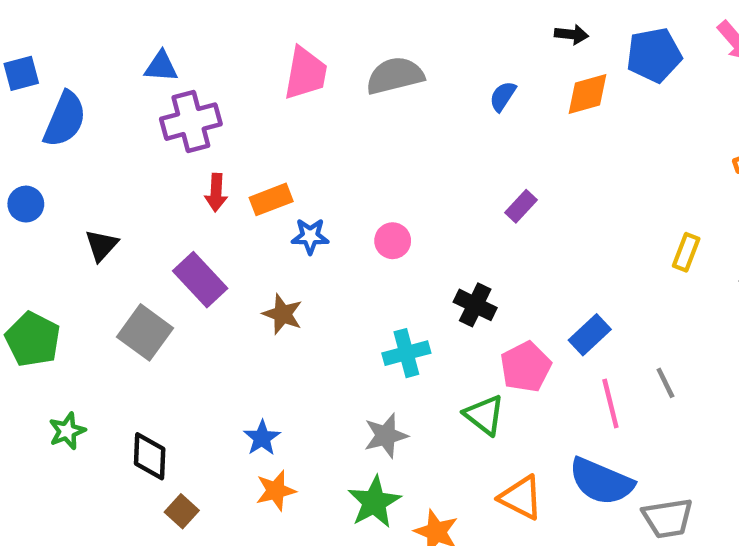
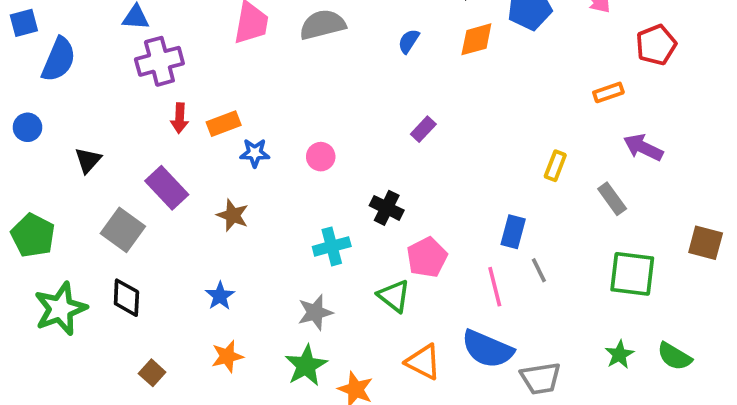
blue rectangle: (590, 335) -> (513, 232), moved, turned -32
green star: (67, 431) -> (60, 309), size x1.8
blue star: (262, 438) -> (220, 296), moved
black diamond: (150, 456) -> (126, 298), moved

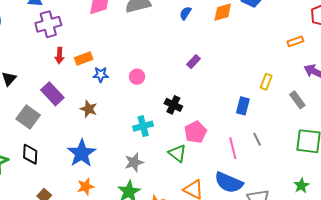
blue rectangle: (513, 232) -> (243, 106), moved
blue star: (220, 296) -> (82, 153), size x1.8

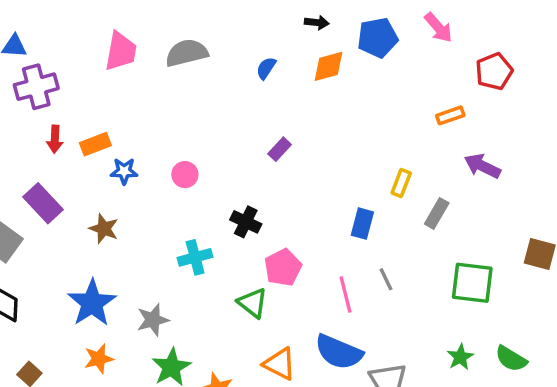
gray rectangle: (297, 100) -> (437, 213), moved, turned 66
gray star: (134, 162) -> (153, 320), moved

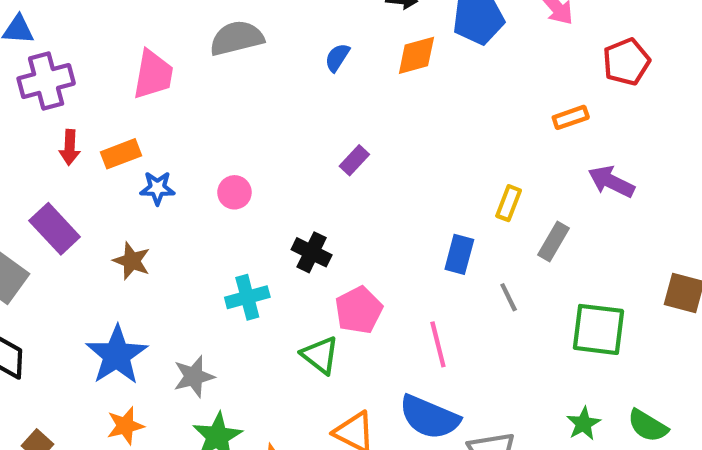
pink trapezoid: (121, 51) -> (153, 75), moved
gray line: (386, 279) -> (509, 297), moved

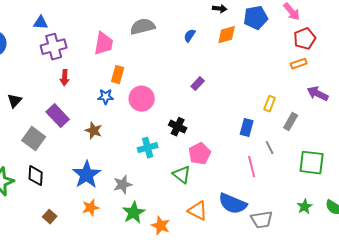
red pentagon: (626, 62) -> (305, 39), moved
orange rectangle: (121, 154) -> (118, 75), moved, turned -54
pink circle: (234, 192) -> (142, 99), size x1.6
pink line: (438, 344) -> (252, 167), moved

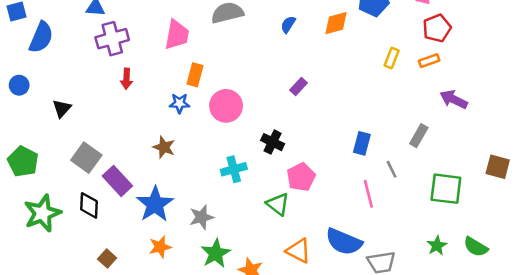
yellow rectangle: (270, 104) -> (392, 58), moved
purple rectangle: (58, 116) -> (117, 181), moved

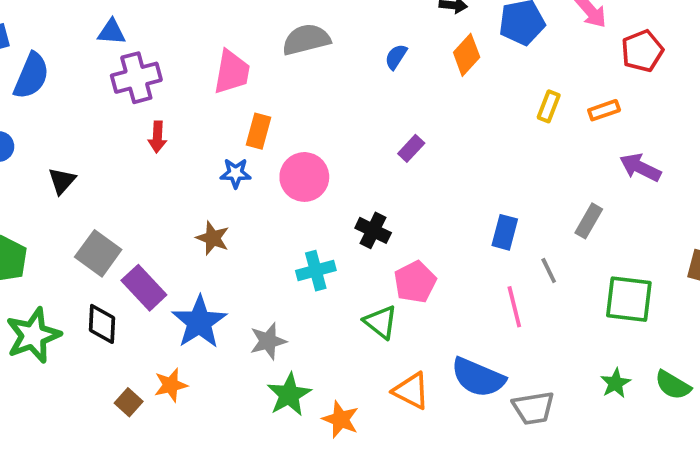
orange diamond: (336, 23) -> (467, 55), turned -32
red pentagon: (437, 28) -> (642, 51), moved
orange star: (160, 247) -> (171, 385), moved

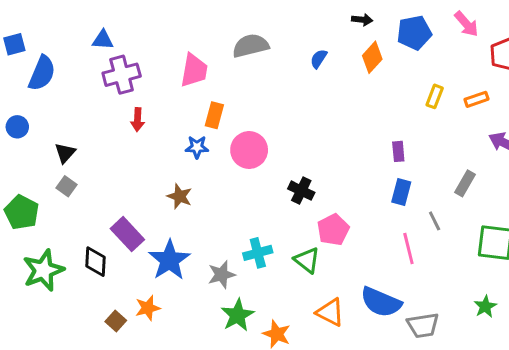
purple rectangle: (411, 148) -> (398, 151), moved, turned -48
gray square: (98, 253) -> (67, 186), moved, size x0.6
cyan cross: (316, 271) -> (258, 253), moved

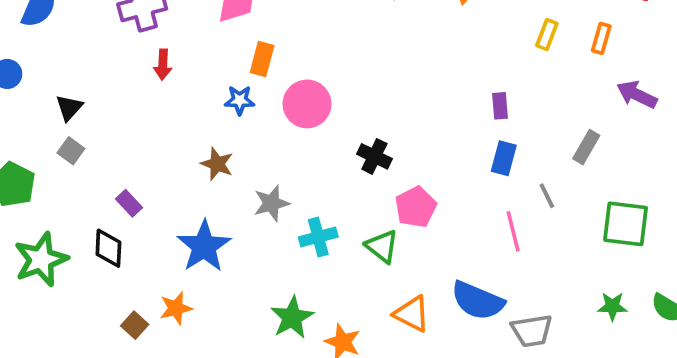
orange rectangle: (477, 99) -> (601, 38), turned -55
purple rectangle: (127, 234) -> (129, 203), moved, size x0.6
gray star: (222, 275) -> (271, 203), moved
green star: (485, 306) -> (612, 306), turned 30

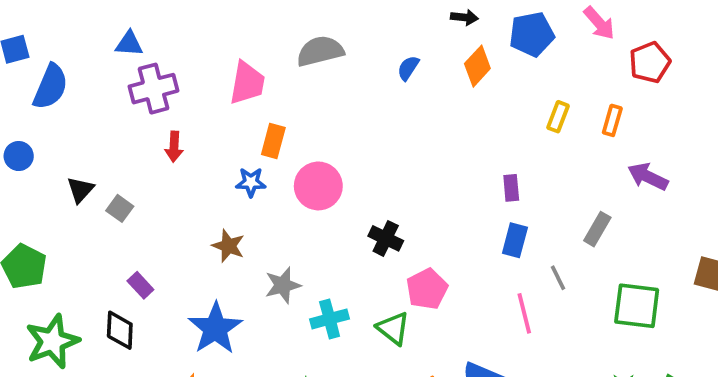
gray square: (71, 151) -> (120, 208), moved

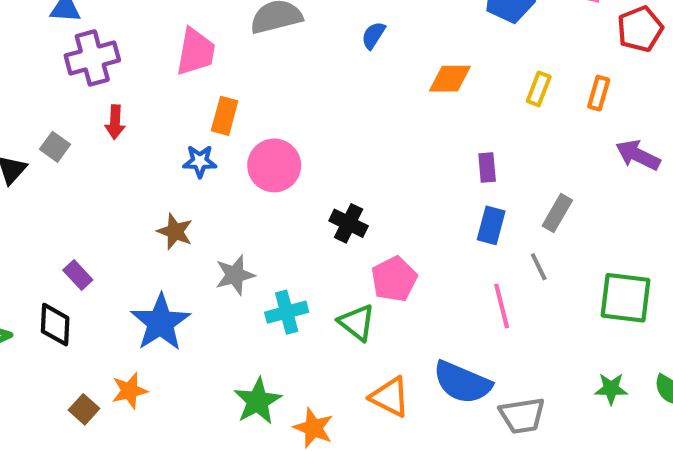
orange diamond: (477, 66) -> (450, 79), moved, turned 48
gray square: (120, 208) -> (55, 147), moved
gray rectangle: (597, 229) -> (557, 213), moved

